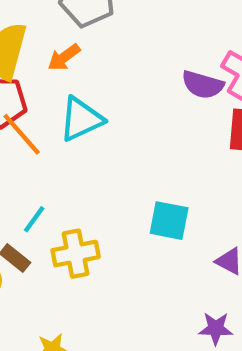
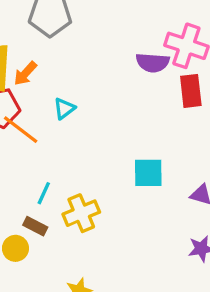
orange arrow: (64, 57) -> (25, 73), moved
cyan triangle: (81, 119) -> (64, 108), size x0.6

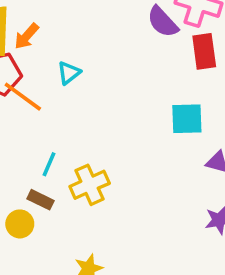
purple semicircle: (153, 63) -> (163, 22), turned 44
cyan square: (148, 173) -> (187, 119), moved

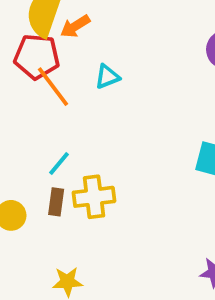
brown rectangle: (40, 200) -> (56, 202), moved, turned 55

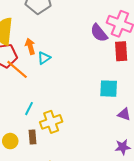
orange arrow: (75, 26) -> (30, 46), moved, turned 119
brown rectangle: (56, 202) -> (32, 137), moved

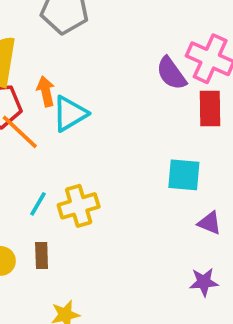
cyan triangle: (44, 58) -> (70, 114), size x1.5
yellow cross: (51, 122) -> (79, 206), moved

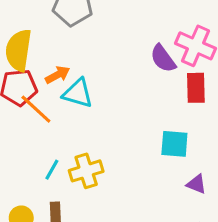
orange arrow: (46, 91) -> (57, 75), turned 75
cyan triangle: (70, 114) -> (78, 93), turned 48

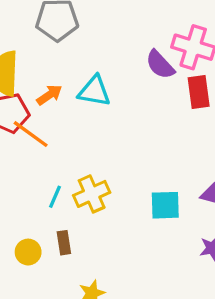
cyan triangle: (78, 93) -> (94, 91), moved
cyan square: (174, 144) -> (165, 205), moved

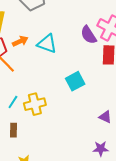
cyan square: (165, 205) -> (75, 81), moved, turned -36

